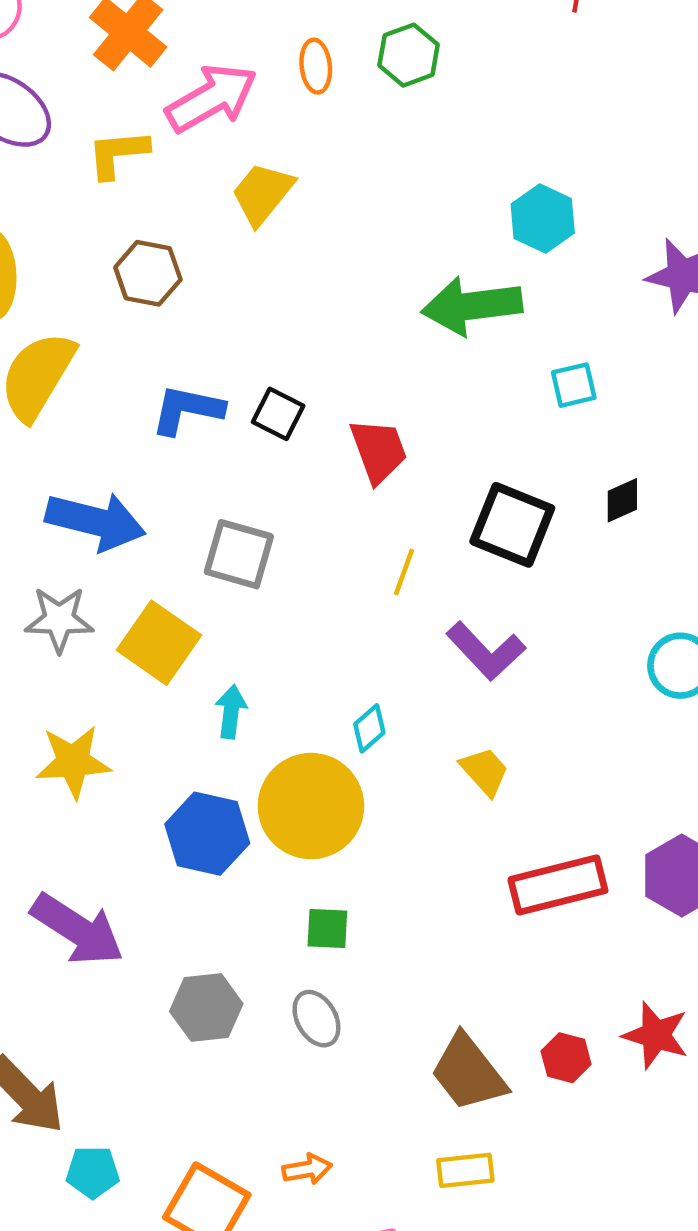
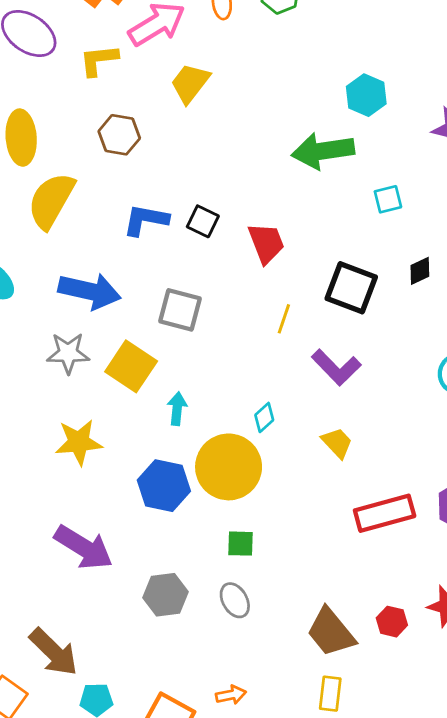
yellow rectangle: (465, 1170) -> (330, 694), turned -76

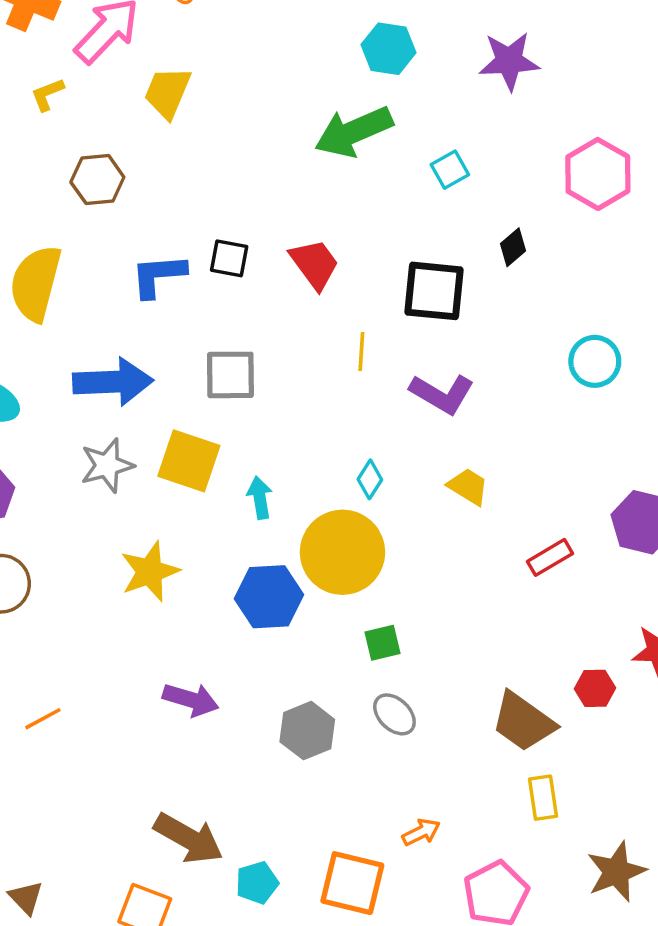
yellow L-shape: (99, 60) -> (47, 94), size x0.7
red rectangle: (385, 513) -> (550, 557), size x0.6
purple arrow: (84, 547) -> (191, 700), size x0.7

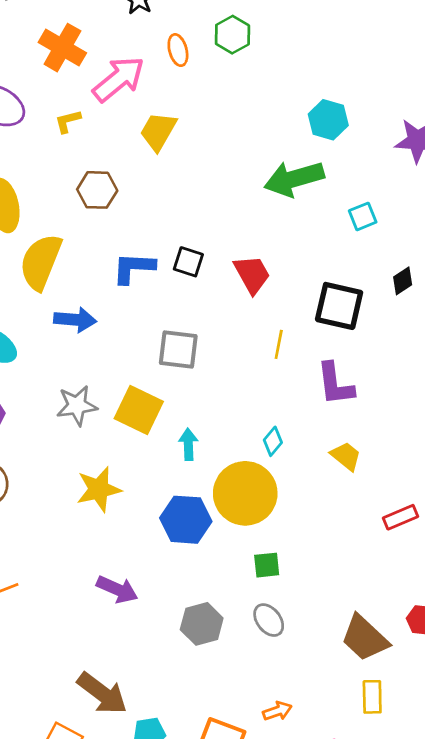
blue arrow: (113, 382) -> (75, 320), moved, size x0.7
purple L-shape: (442, 394) -> (335, 384), turned 45

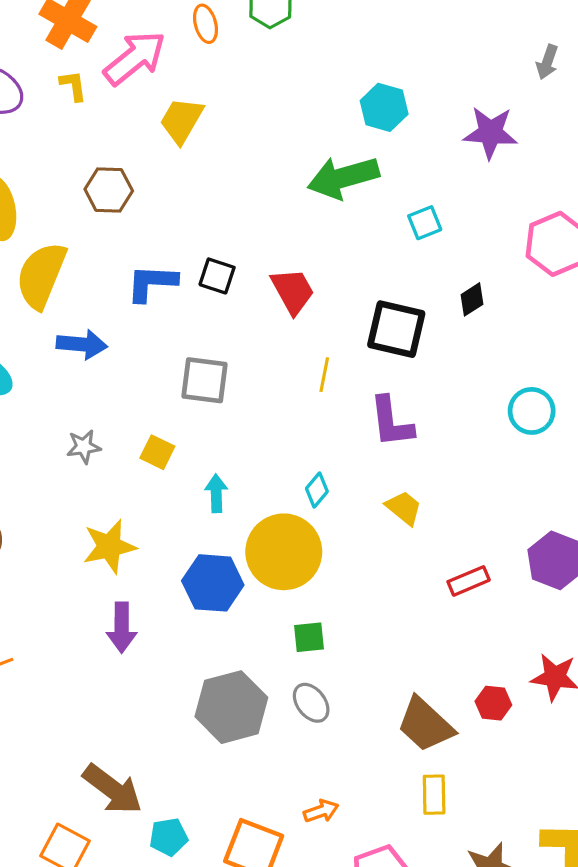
yellow L-shape: (68, 121) -> (73, 86), moved, turned 96
gray star: (77, 406) -> (84, 447), size x0.7
yellow square: (139, 410) -> (157, 452), size x0.6
purple arrow: (117, 589) -> (122, 628), moved, turned 66
gray hexagon: (202, 624) -> (231, 707), size x1.4

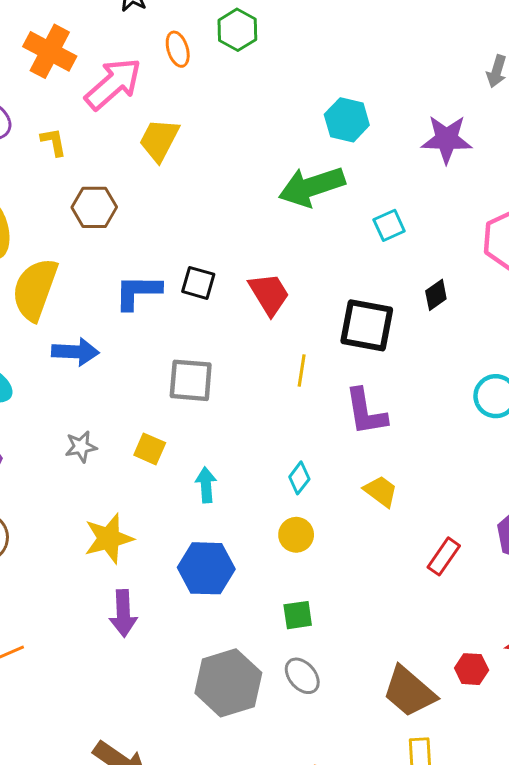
yellow L-shape: (73, 86) -> (54, 142), moved
yellow circle: (284, 552) -> (296, 535), moved, size x0.5
red rectangle: (469, 581) -> (444, 556), turned -30

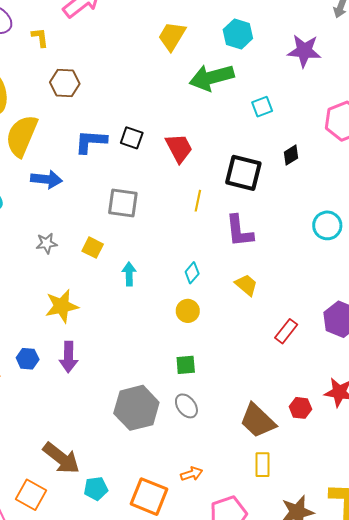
yellow trapezoid: (159, 140) -> (172, 36), moved
blue hexagon: (206, 568) -> (28, 359), moved, size x0.6

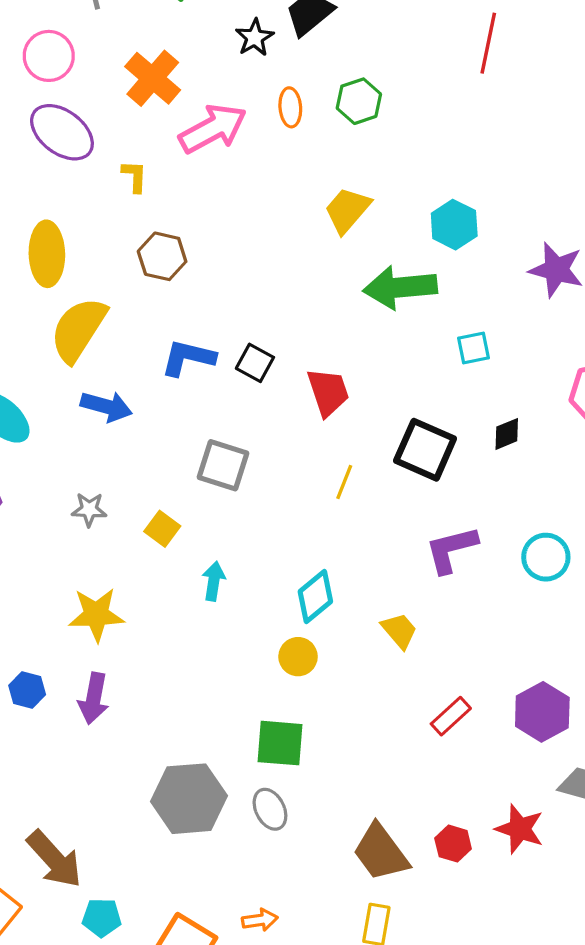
purple L-shape: (239, 231) -> (451, 549), moved, turned 72
cyan diamond: (192, 273) -> (315, 597), size x1.5
green square: (186, 365) -> (280, 743), size x1.5

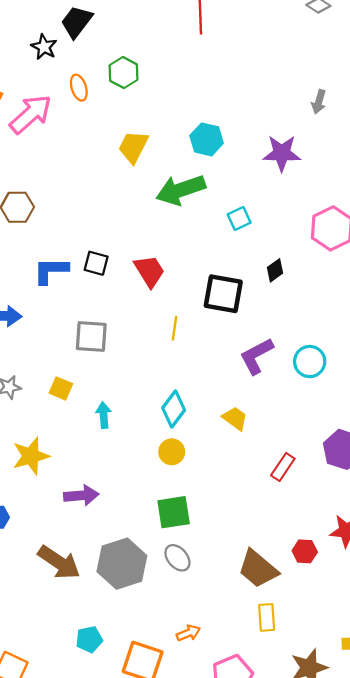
cyan circle: (546, 557) -> (310, 362), moved
purple arrow: (94, 698) -> (81, 495), moved, turned -92
brown arrow: (54, 859) -> (59, 562), moved
cyan pentagon: (102, 918) -> (89, 639), moved

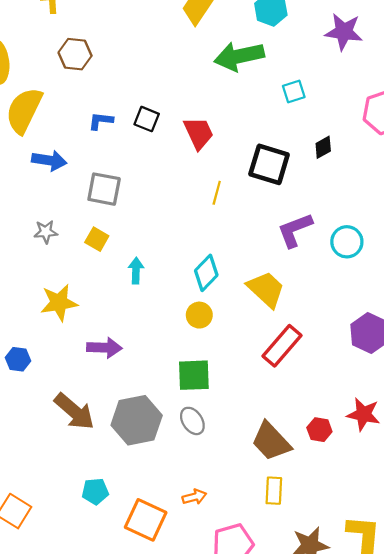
blue L-shape: (51, 270) -> (101, 121), size x0.7
gray square: (91, 337) -> (104, 189), moved
yellow trapezoid: (235, 418) -> (266, 289), size x1.5
red rectangle: (283, 467) -> (282, 346), moved, size x1.5

